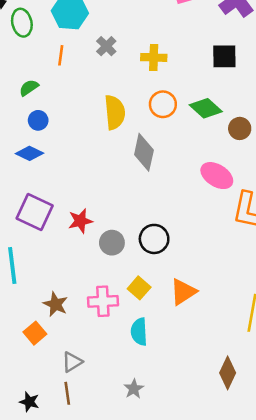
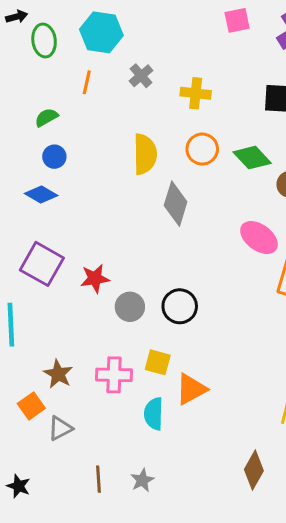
yellow square: (139, 288) -> (158, 362), turned -30
orange triangle: (183, 292) -> (191, 389), moved
gray triangle: (72, 362) -> (60, 428), moved
brown line: (67, 393) -> (98, 479), moved

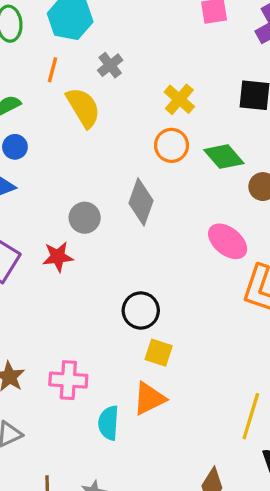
yellow cross: (196, 93) -> (179, 99), moved, turned 32
yellow semicircle: (145, 154) -> (83, 107), moved, turned -33
red star: (95, 278) -> (58, 257), moved
gray circle: (130, 307) -> (85, 218), moved
yellow square: (158, 362) -> (159, 353), moved

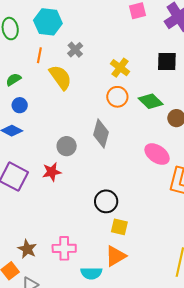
cyan semicircle: (108, 423) -> (91, 273), turned -90

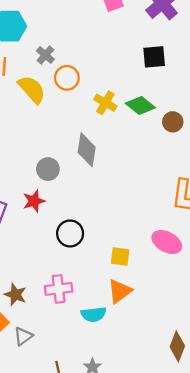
yellow cross: (120, 68) -> (105, 103), moved
orange circle: (117, 97) -> (67, 78), moved
pink ellipse: (157, 154) -> (167, 242), moved
black circle: (106, 201) -> (70, 233), moved

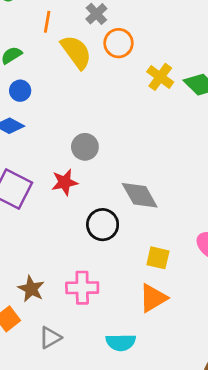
gray diamond: (87, 150) -> (140, 195), moved, turned -44
cyan semicircle: (94, 314) -> (121, 342), moved
gray triangle: (23, 336) -> (50, 338), moved

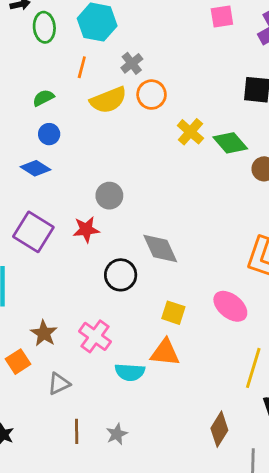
yellow semicircle: (76, 52) -> (108, 100), turned 99
pink cross: (82, 288) -> (95, 336), turned 32
orange triangle: (153, 298) -> (165, 353), turned 32
cyan semicircle: (121, 342) -> (130, 372), moved

